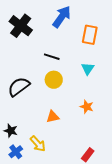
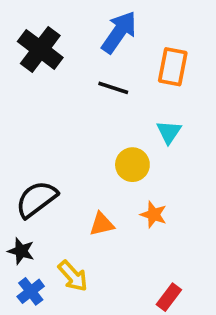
black line: (52, 57) -> (113, 88), moved
yellow circle: (54, 80) -> (132, 165), moved
black semicircle: (19, 87) -> (36, 199), moved
orange star: (87, 107) -> (154, 215), moved

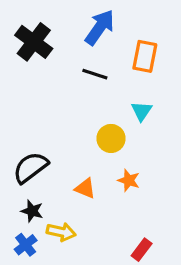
orange triangle: (102, 224) -> (85, 188), turned 35
black star: (21, 251) -> (32, 211), moved
yellow arrow: (73, 276) -> (61, 232), turned -36

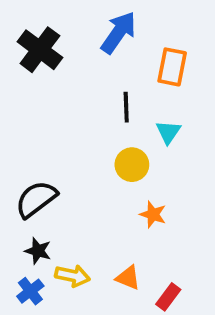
black line: (95, 74) -> (126, 107), moved, turned 70
orange triangle: (85, 188) -> (128, 278), moved

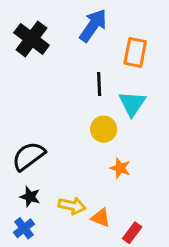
cyan triangle: (168, 132) -> (132, 104), size x1.4
yellow arrow: (72, 276) -> (72, 206), moved

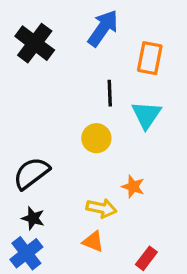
yellow circle: (104, 129) -> (96, 138), moved
yellow arrow: (72, 206) -> (101, 208), moved
orange triangle: (101, 218) -> (93, 242), moved
blue cross: (24, 228) -> (26, 253), size x1.4

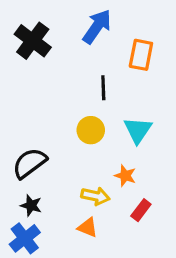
cyan triangle: (146, 115) -> (138, 130), moved
red rectangle: (146, 258) -> (141, 210), moved

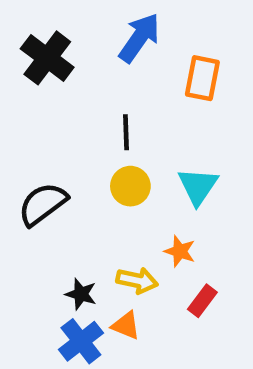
black line: (103, 88) -> (126, 132), moved
black semicircle: (30, 163) -> (43, 204), moved
black star: (31, 205) -> (81, 294), moved
blue cross: (25, 238) -> (81, 341), moved

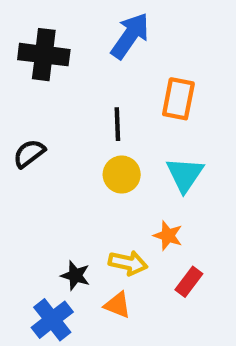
black cross: (47, 58) -> (44, 55), turned -30
orange rectangle: (202, 78) -> (178, 99), moved
black semicircle: (43, 204) -> (29, 153), moved, size x0.7
blue cross: (81, 341) -> (52, 320), moved

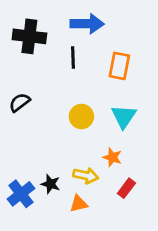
blue arrow: (130, 36) -> (87, 24), turned 56
black line: (117, 124) -> (73, 57), moved
orange triangle: (117, 305) -> (79, 204), turned -36
blue cross: (52, 320) -> (21, 194), moved

